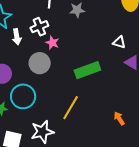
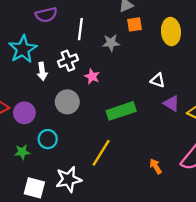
pink star: (52, 43) -> (92, 76), moved
cyan circle: (23, 96) -> (48, 139), size x0.7

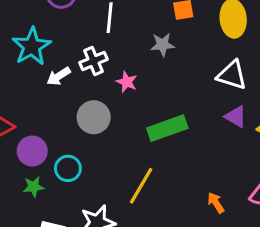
gray star: (111, 43) -> (163, 45), moved
white arrow: (42, 71) -> (59, 76), turned 66
white triangle: (158, 80) -> (232, 75), moved, size x1.5
purple circle: (24, 113) -> (32, 151), moved

